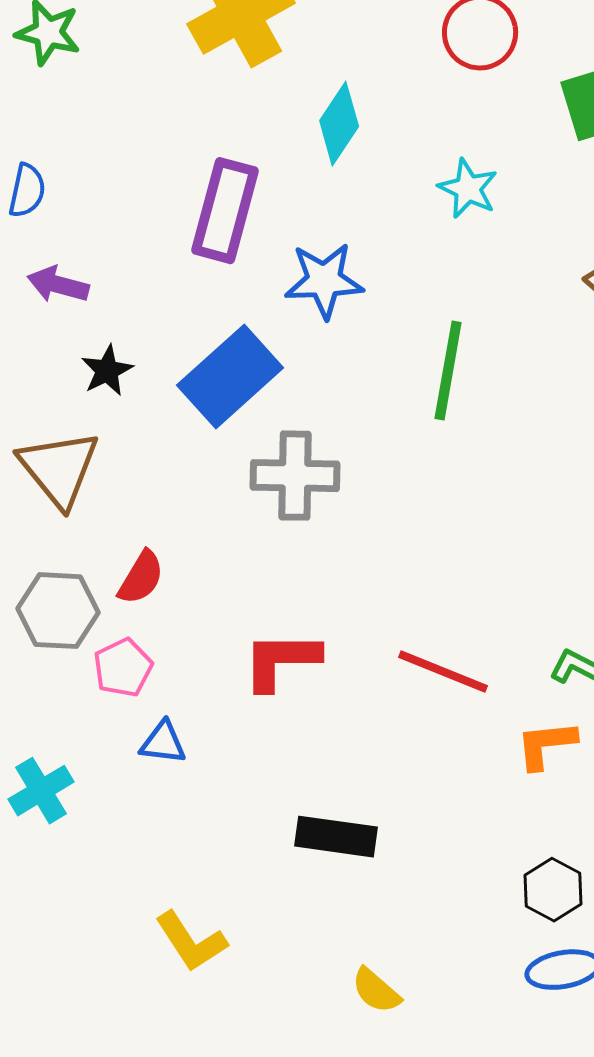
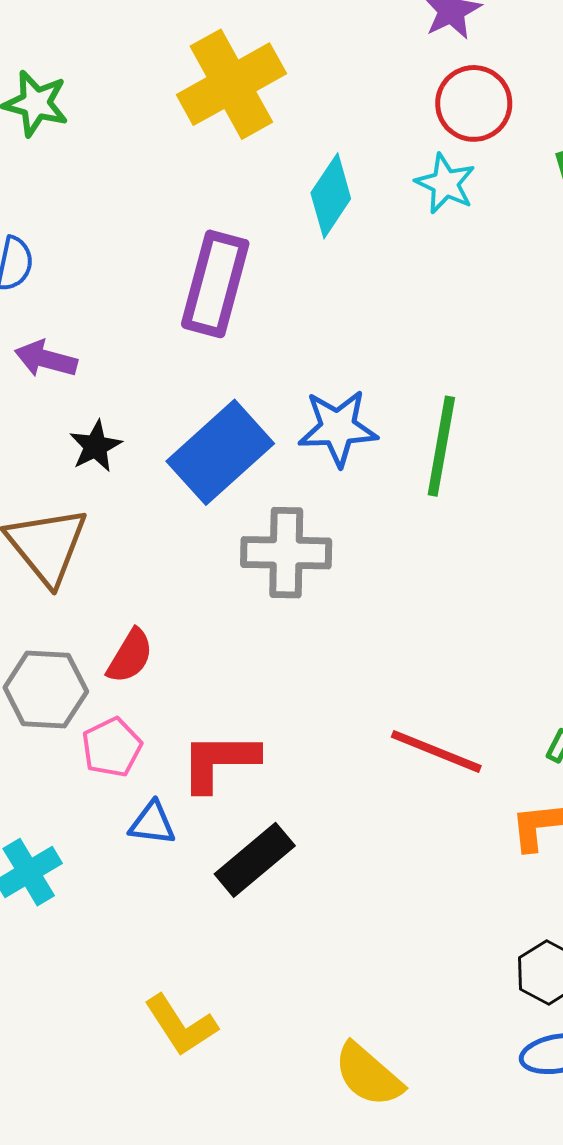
cyan star: (468, 189) -> (445, 184), moved
blue star: (324, 281) -> (338, 428), moved
red L-shape: (281, 661) -> (219, 762), moved
black rectangle: (336, 837) -> (255, 860), moved, turned -48
yellow semicircle: (376, 991) -> (368, 1075), size x1.4

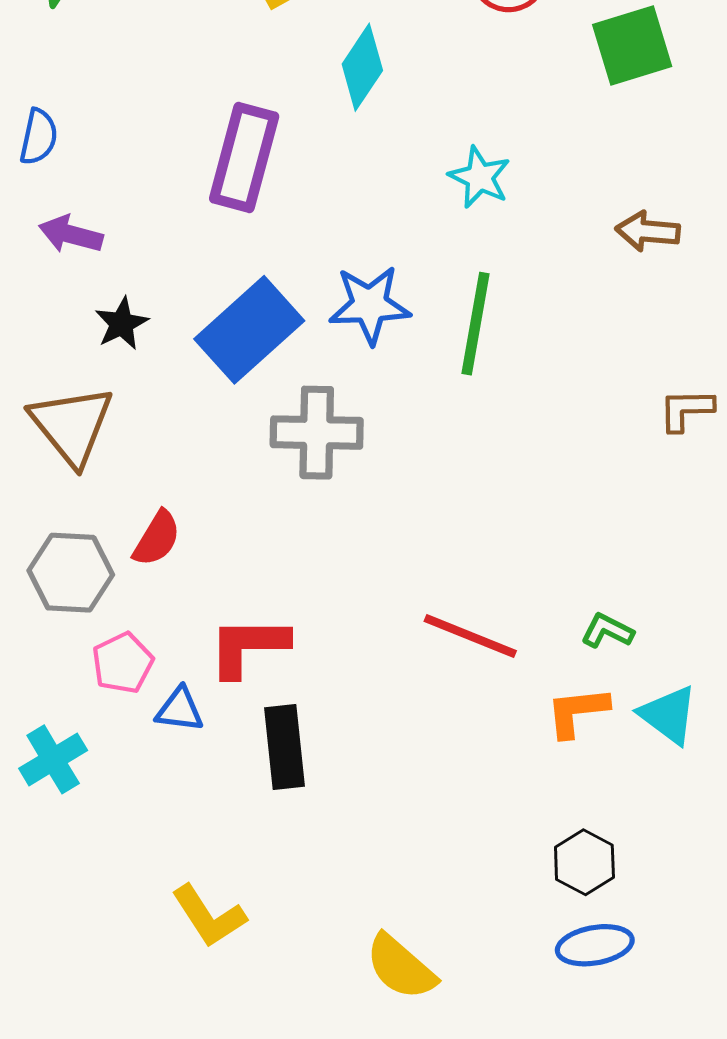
cyan star: (445, 184) -> (480, 177), moved
pink pentagon: (112, 747) -> (123, 663), moved
black rectangle: (255, 860) -> (285, 747), turned -56

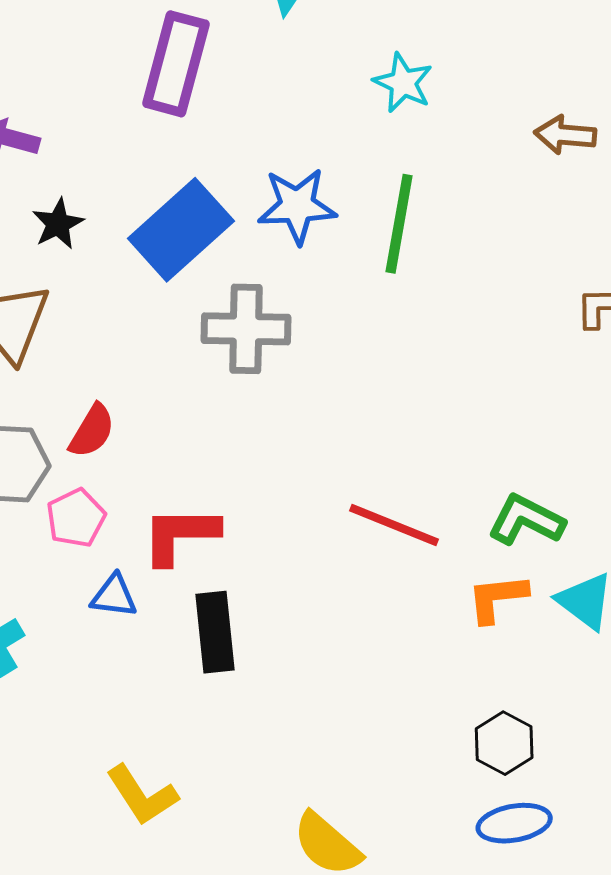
green L-shape: (607, 631) -> (526, 520), size x1.5
pink pentagon: (123, 663) -> (76, 518), moved

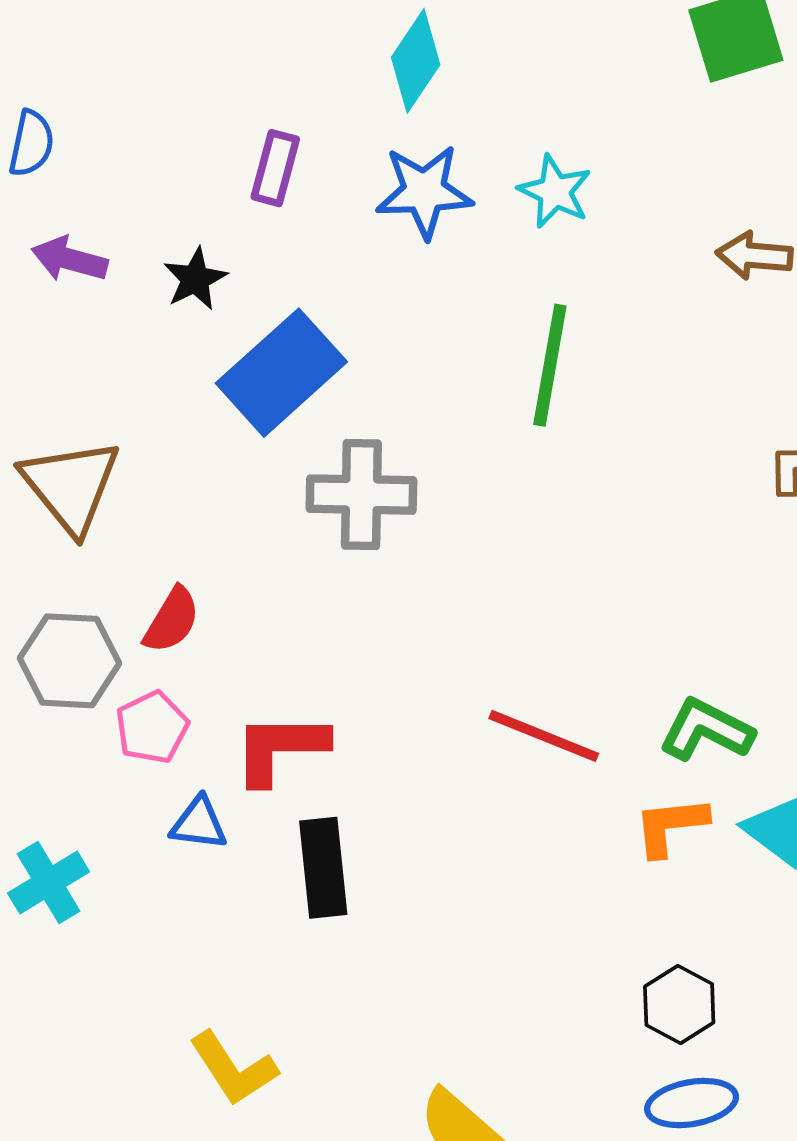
purple rectangle: (176, 64) -> (275, 168), size x0.6
blue star: (297, 206) -> (424, 191), moved
black star: (58, 224) -> (195, 279), moved

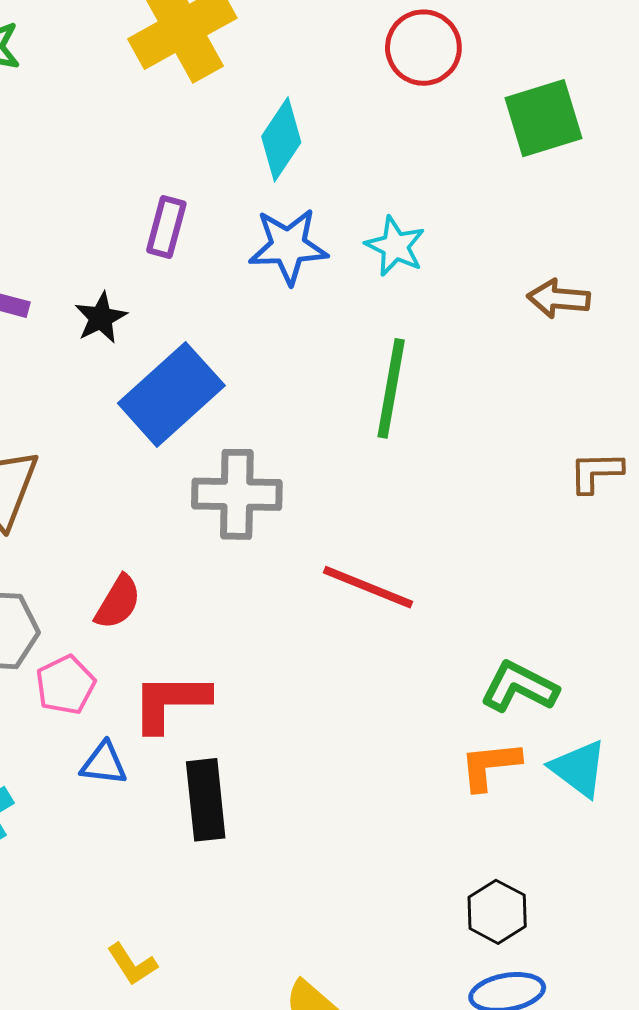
red semicircle: (172, 620) -> (118, 602), moved
red line: (544, 736) -> (368, 587), moved
yellow L-shape: (233, 1069) -> (132, 964), size x0.7

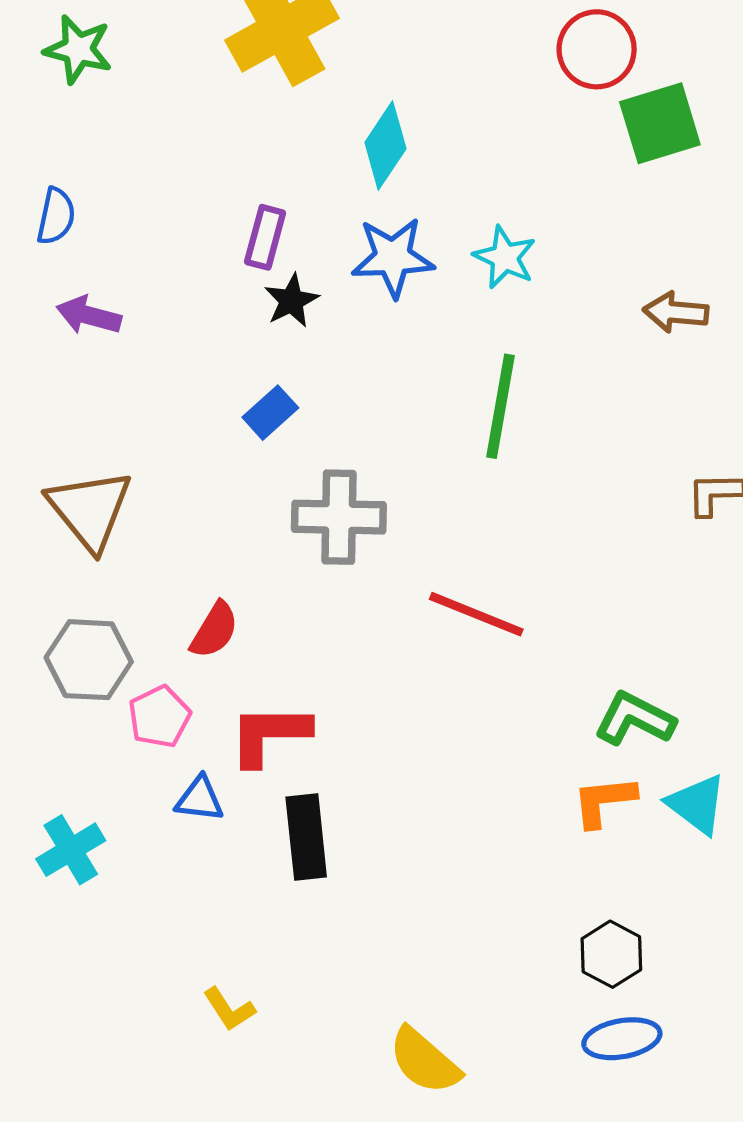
red circle: (423, 48) -> (597, 49), moved
black star: (101, 318) -> (291, 301), moved
blue rectangle: (171, 394) -> (270, 413), size x0.5

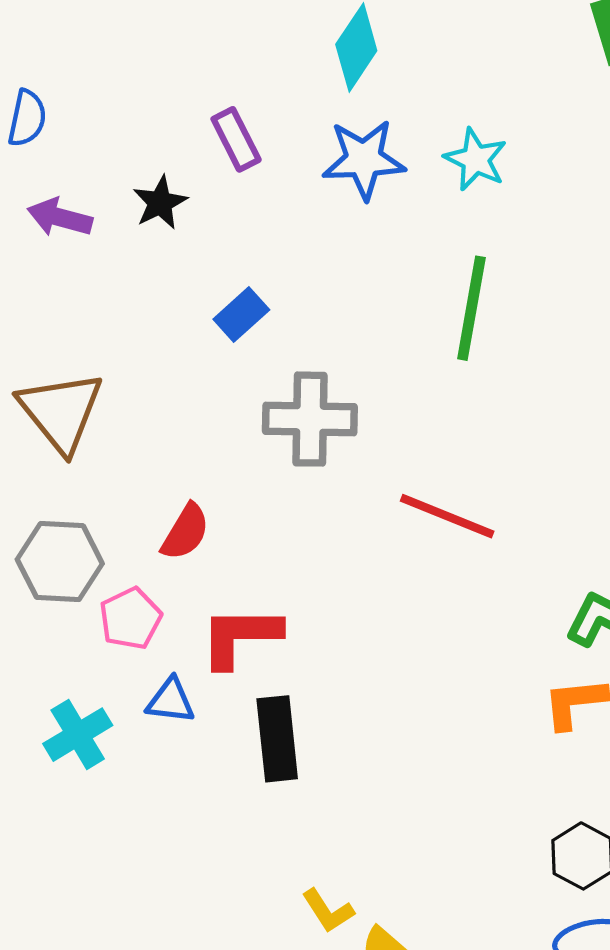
purple rectangle: (265, 237) -> (236, 139), turned -42
black star: (291, 301) -> (160, 203), moved
cyan cross: (71, 850) -> (78, 735), moved
yellow L-shape: (229, 1009) -> (328, 911), moved

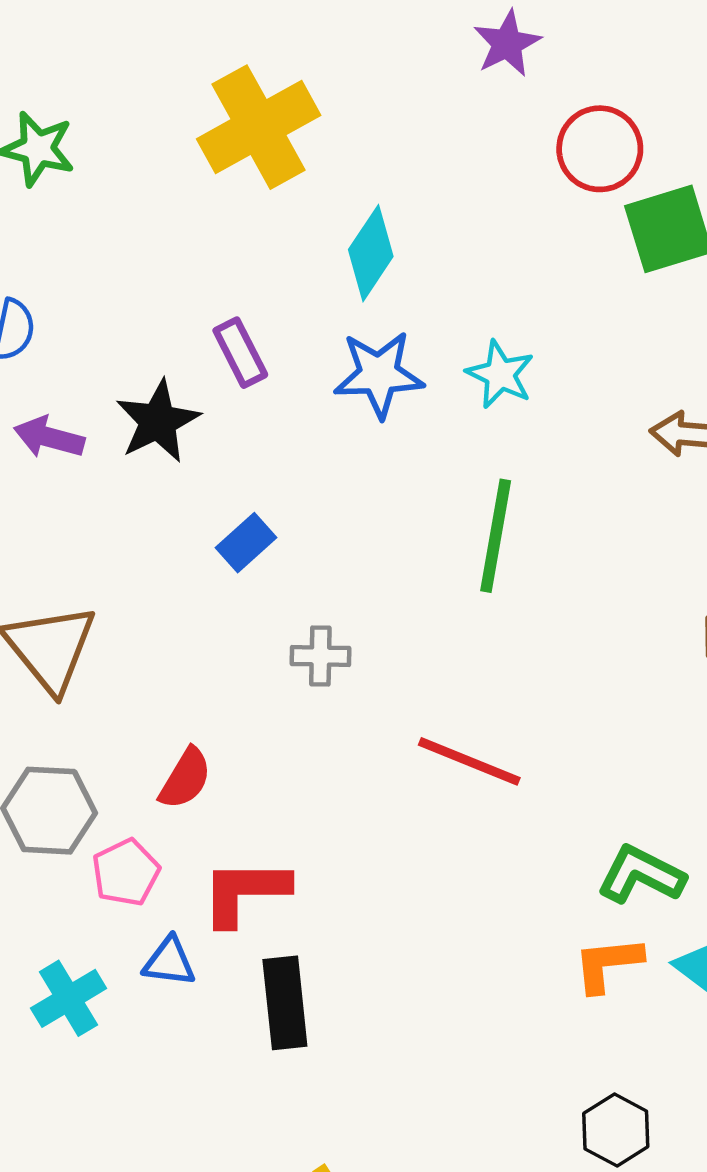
black star: (160, 203) -> (158, 421), size x1.4
gray cross: (310, 419) -> (320, 656), size x0.6

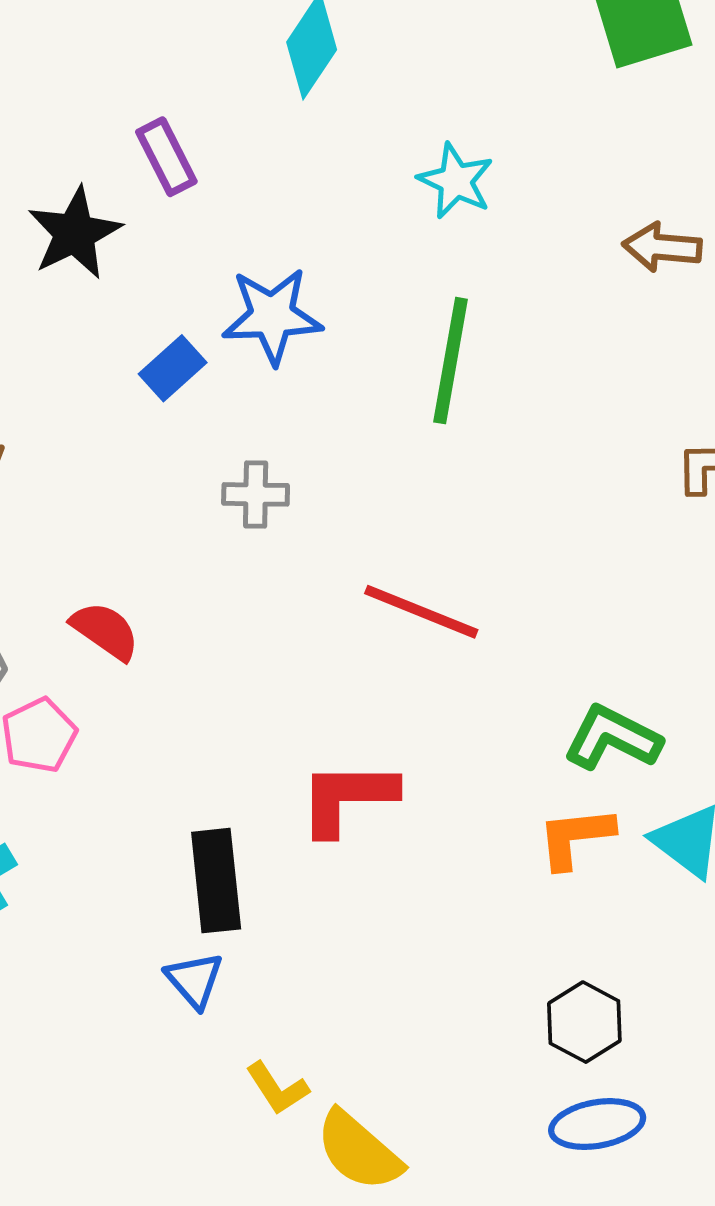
blue star: (379, 374) -> (272, 316), moved
red semicircle: (185, 779) -> (105, 631), turned -86
red L-shape: (245, 892) -> (347, 798), moved
blue triangle: (169, 962) -> (194, 980), moved, turned 42

